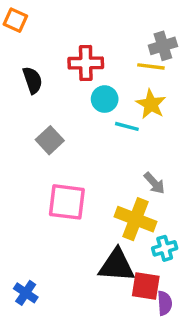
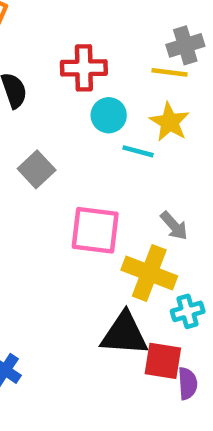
pink square: (67, 202) -> (95, 230), moved

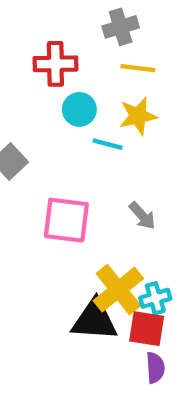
gray cross: (185, 45) -> (121, 27), moved
yellow star: (170, 122) -> (138, 116), turned 30
yellow cross: (149, 273) -> (118, 290), moved, turned 30
red square: (163, 361) -> (147, 329), moved

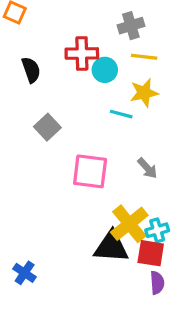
cyan circle: (79, 109) -> (105, 70), moved

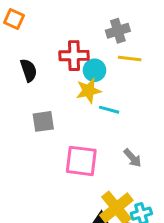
yellow star: (144, 93) -> (89, 91), moved
gray square: (47, 127) -> (43, 121), turned 35

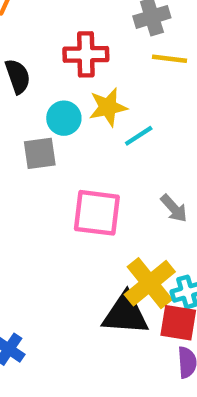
cyan circle: (94, 70) -> (64, 118), moved
cyan line: (109, 110) -> (139, 136), turned -48

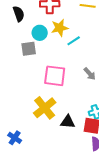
yellow cross: (150, 283) -> (45, 108), moved
black triangle: (125, 314) -> (68, 122), size x0.7

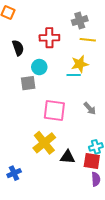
yellow star: (60, 28) -> (80, 64), moved
cyan line: (74, 41) -> (74, 75), turned 32
blue cross: (15, 138) -> (14, 173), turned 32

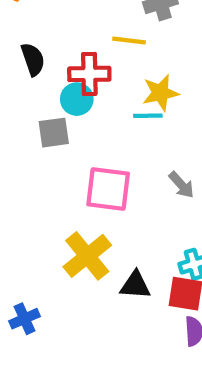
red cross: (49, 38) -> (89, 74), moved
yellow line: (88, 40) -> (129, 41), moved

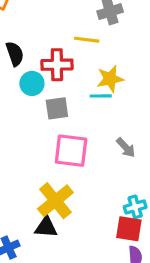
cyan circle: (77, 99) -> (32, 83), moved
gray square: (54, 133) -> (57, 108), moved
black triangle: (135, 285) -> (46, 227), moved

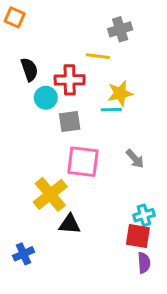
yellow cross: (55, 201) -> (50, 194), moved
black triangle: (46, 227) -> (70, 224), moved

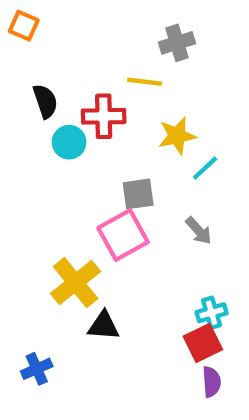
cyan line: (111, 110) -> (205, 168), moved, turned -42
gray square: (70, 122) -> (138, 194), moved
pink square: (83, 162) -> (123, 235), turned -36
red square: (138, 236) -> (203, 343), turned -35

